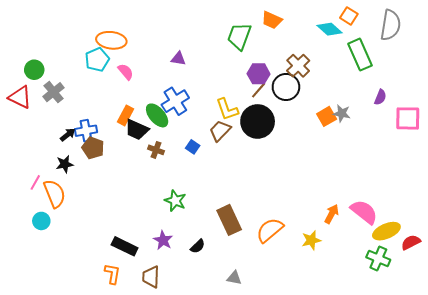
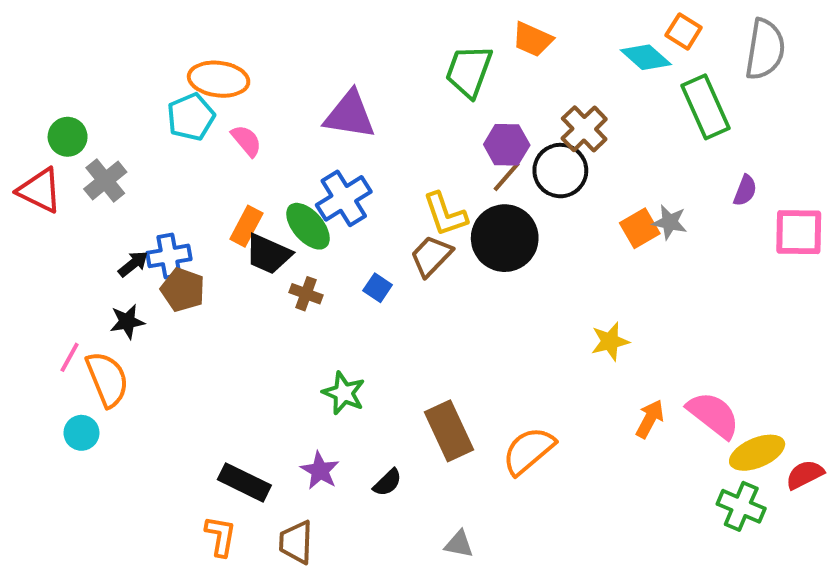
purple triangle: (178, 59) -> (350, 115), size x1.8
yellow star: (311, 240) -> (610, 341), moved

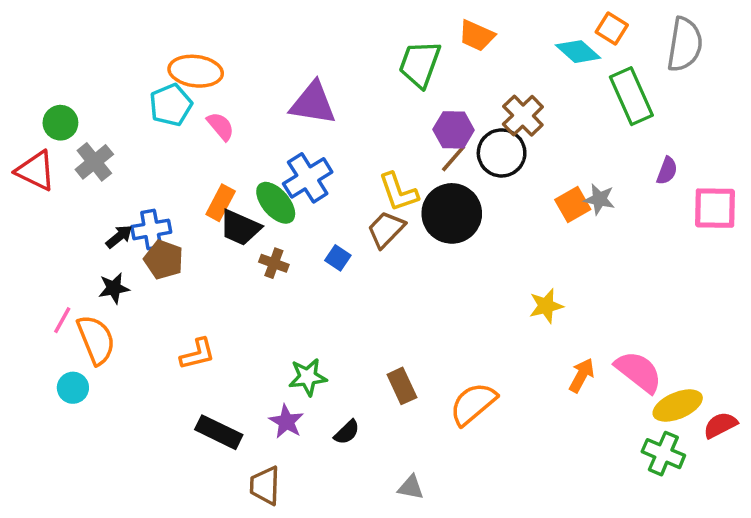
green star: (344, 393) -> (308, 377), moved, turned -30
brown rectangle: (449, 431) -> (402, 386), size x0.7
orange L-shape: (221, 536) -> (197, 354), moved, turned 66

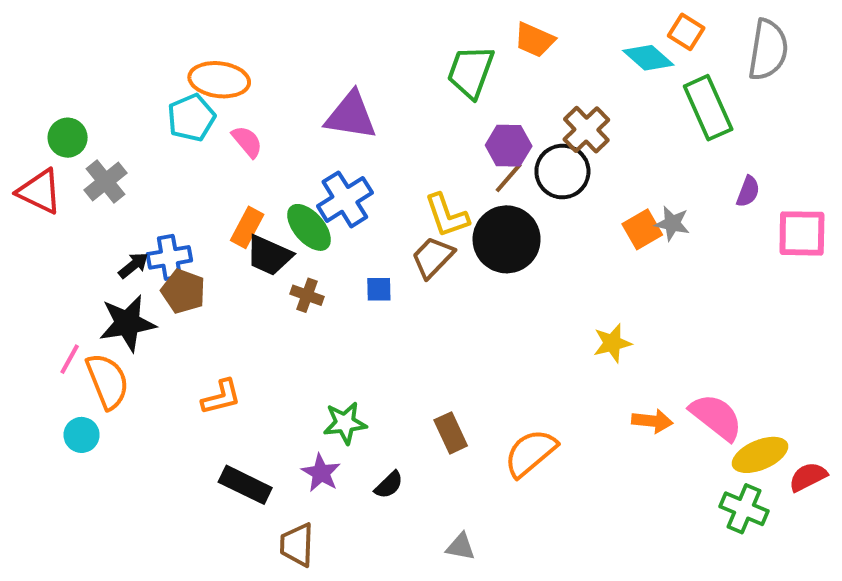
blue square: (338, 258) -> (379, 289), turned -35
black star: (114, 288) -> (127, 323), size x1.6
orange arrow: (582, 375) -> (652, 421), turned 68

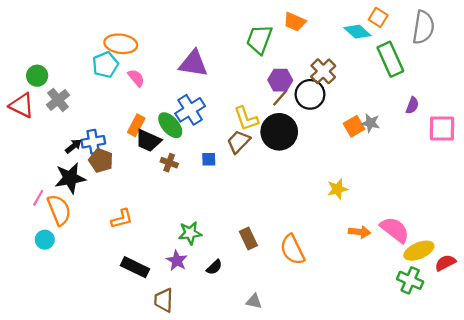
orange semicircle: (531, 453) -> (292, 250), turned -76

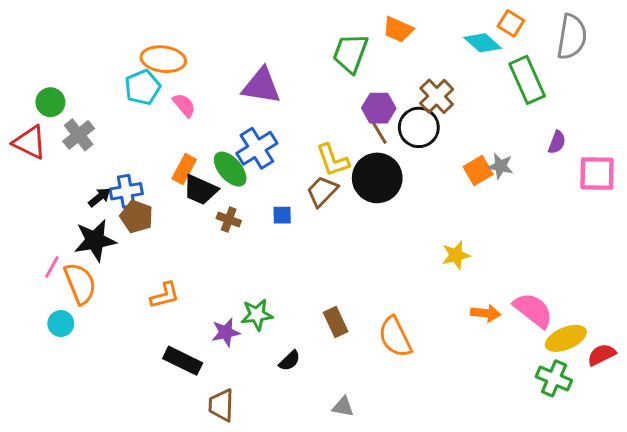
brown line: (280, 98) -> (379, 132), turned -72
purple star: (177, 261) -> (226, 332), moved, turned 30

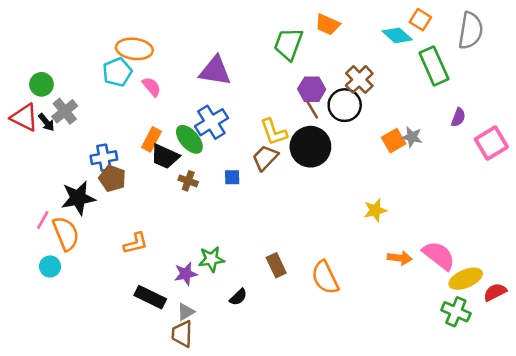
pink square: (597, 173) -> (491, 143), turned -32
black arrow: (99, 197) -> (46, 122), moved, turned 90
gray triangle: (343, 407) -> (186, 312), moved, turned -42

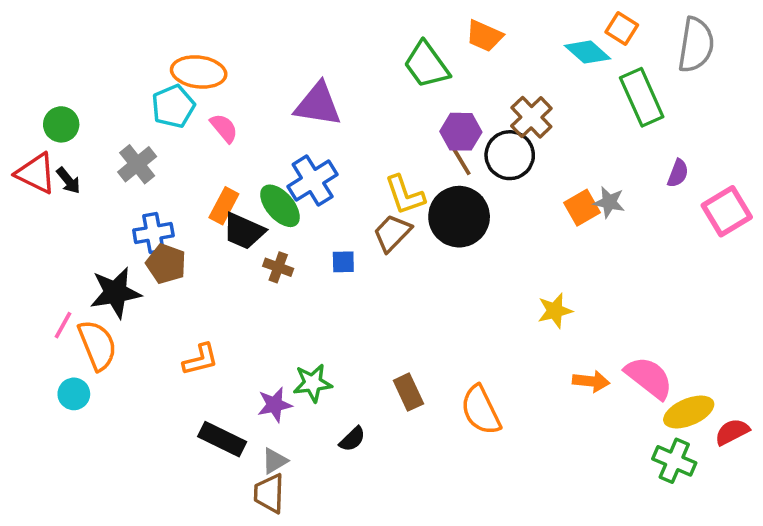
green trapezoid: (288, 44) -> (426, 65), turned -56
gray cross: (65, 111) -> (137, 164), moved

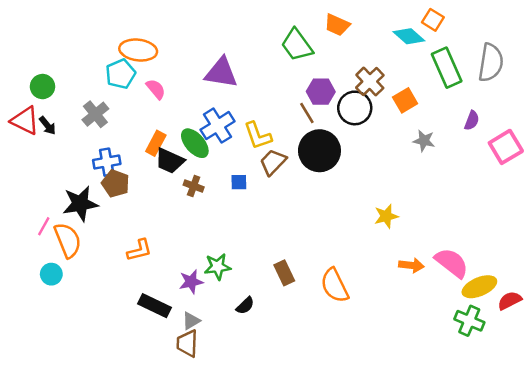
gray semicircle: (696, 45) -> (491, 63), moved
brown line: (461, 161) -> (307, 113), moved
yellow L-shape: (405, 195) -> (258, 136), moved
orange square: (582, 208) -> (405, 100), moved

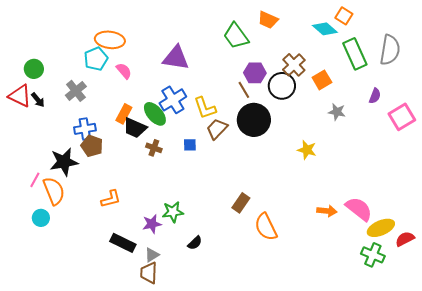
yellow star: (386, 216) -> (307, 150), moved, turned 30
brown rectangle: (284, 273) -> (241, 203), moved, turned 60

